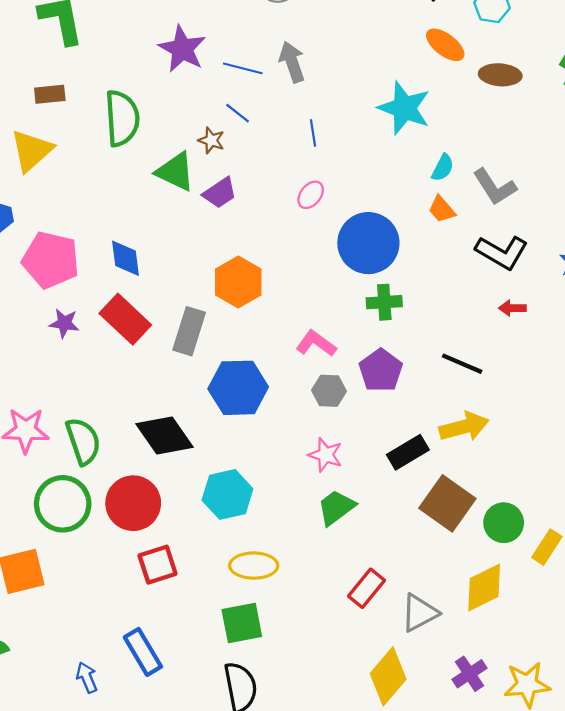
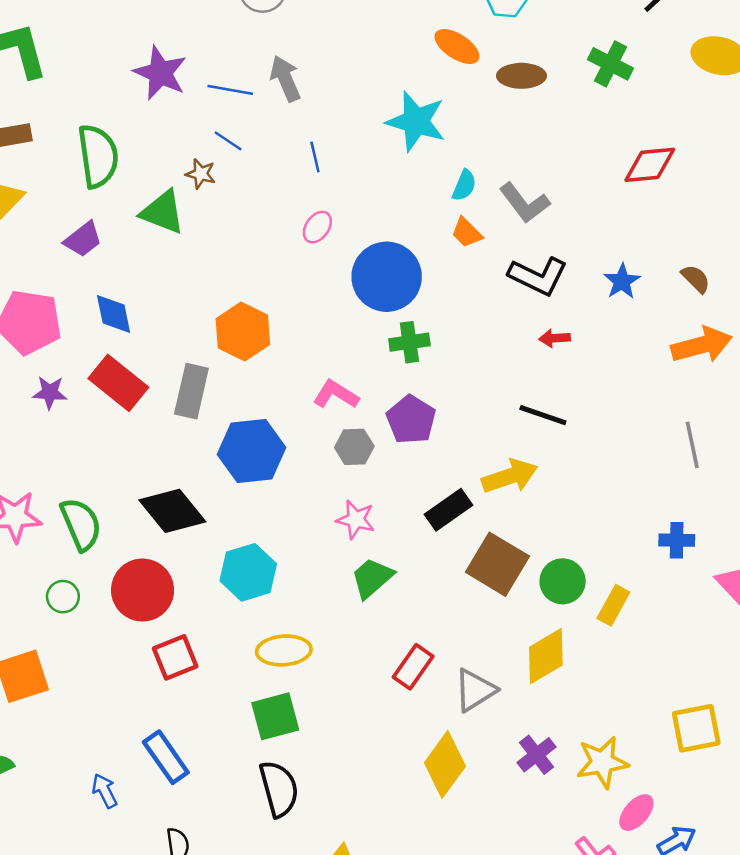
purple trapezoid: (220, 193) -> (83, 239), moved
black line: (462, 364) -> (543, 415), moved
green circle: (63, 504) -> (63, 597), size x0.5

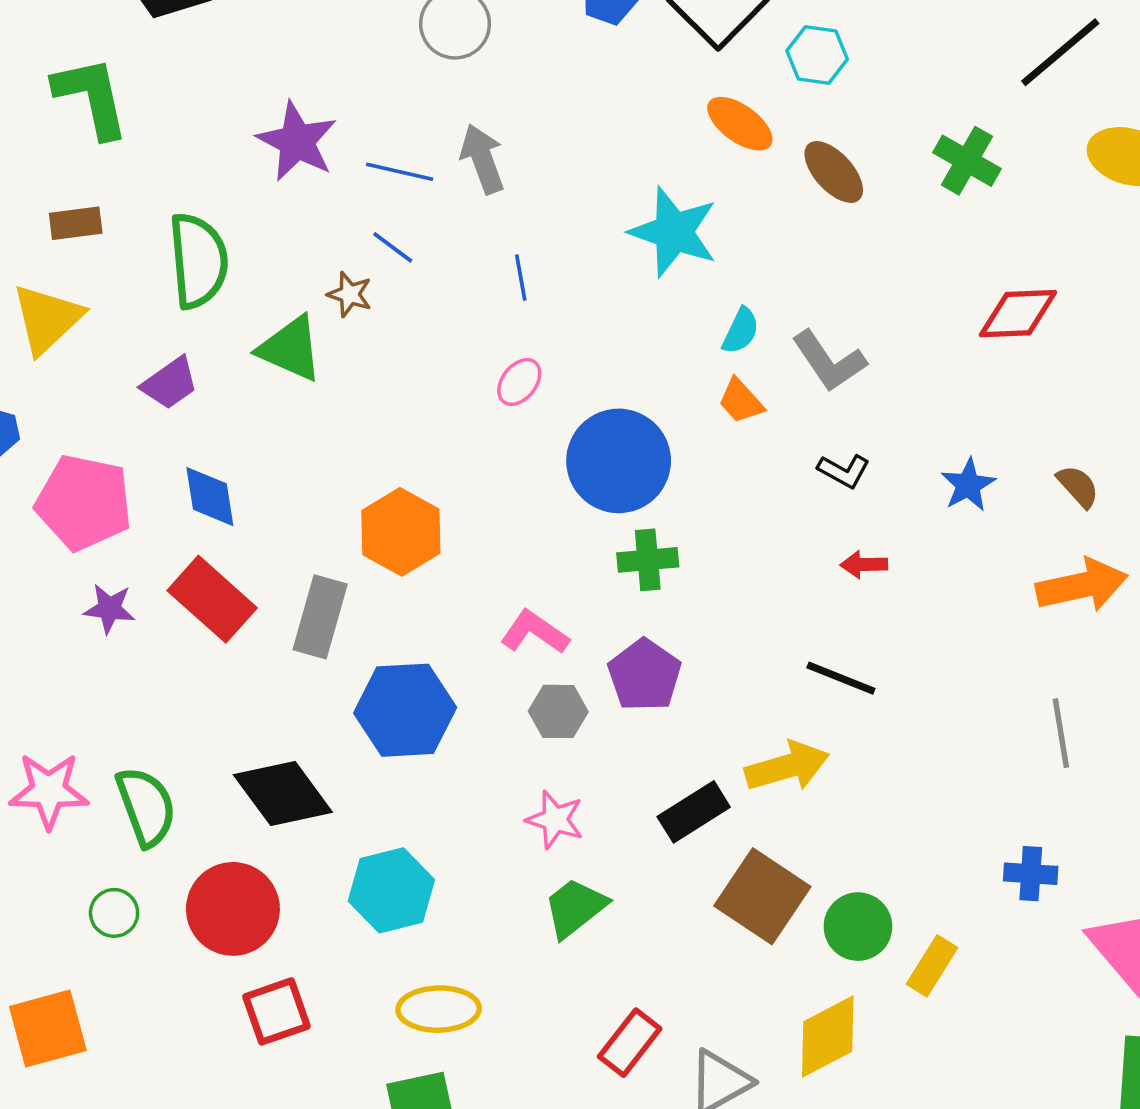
brown ellipse: (521, 76) -> (834, 172), turned 45
black L-shape: (538, 276) -> (844, 471), size x0.6

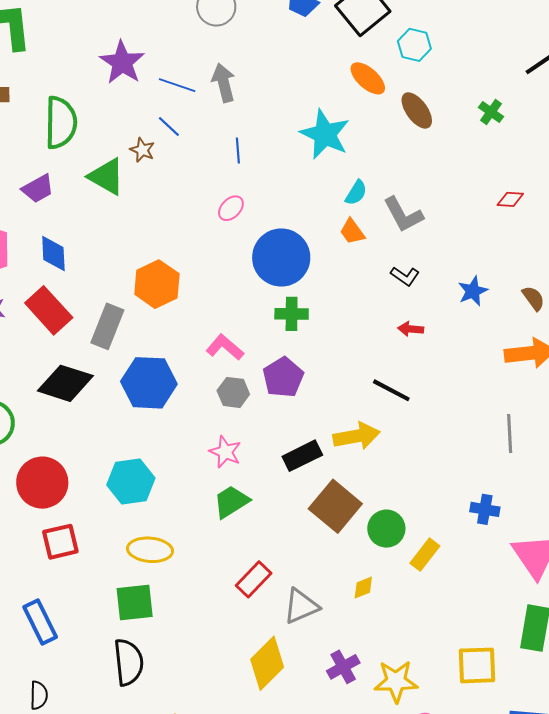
green cross: (967, 161) -> (491, 112), size x0.7
red diamond: (1018, 314) -> (510, 199), size x0.6
black diamond: (283, 793) -> (65, 383), moved, turned -42
yellow diamond: (828, 1037) -> (363, 588), size x0.5

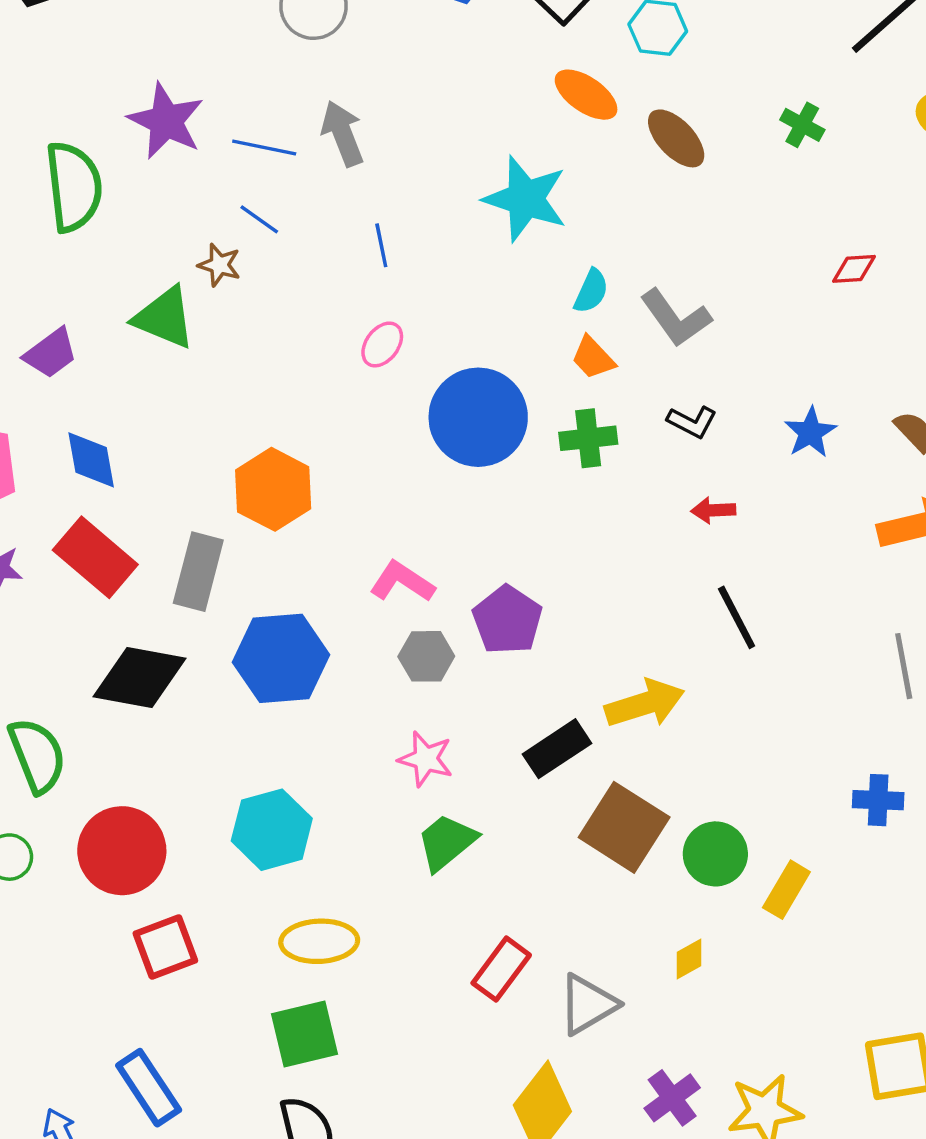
green semicircle: (61, 123) -> (74, 187), moved
green cross: (292, 314) -> (588, 438), moved
black line: (391, 390) -> (737, 617), moved, turned 42

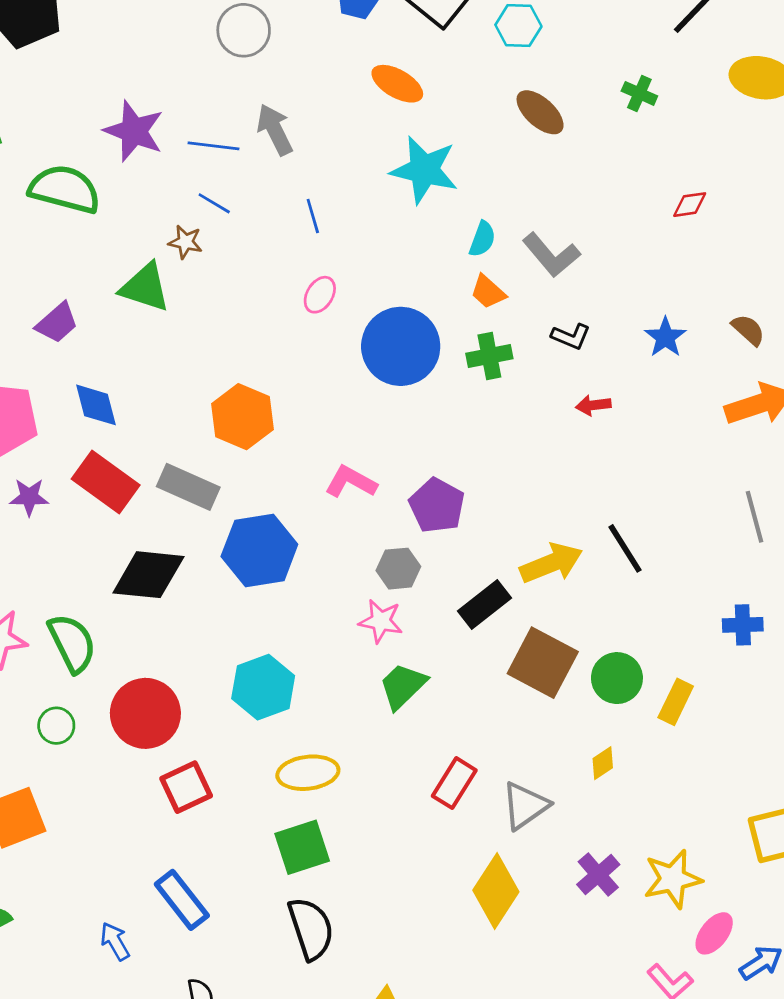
orange ellipse: (586, 95) -> (397, 84), moved
green semicircle: (74, 187) -> (65, 189), turned -64
gray rectangle: (198, 572) -> (188, 487), turned -76
black line: (737, 617) -> (625, 548), moved
gray hexagon: (426, 656) -> (398, 569), moved

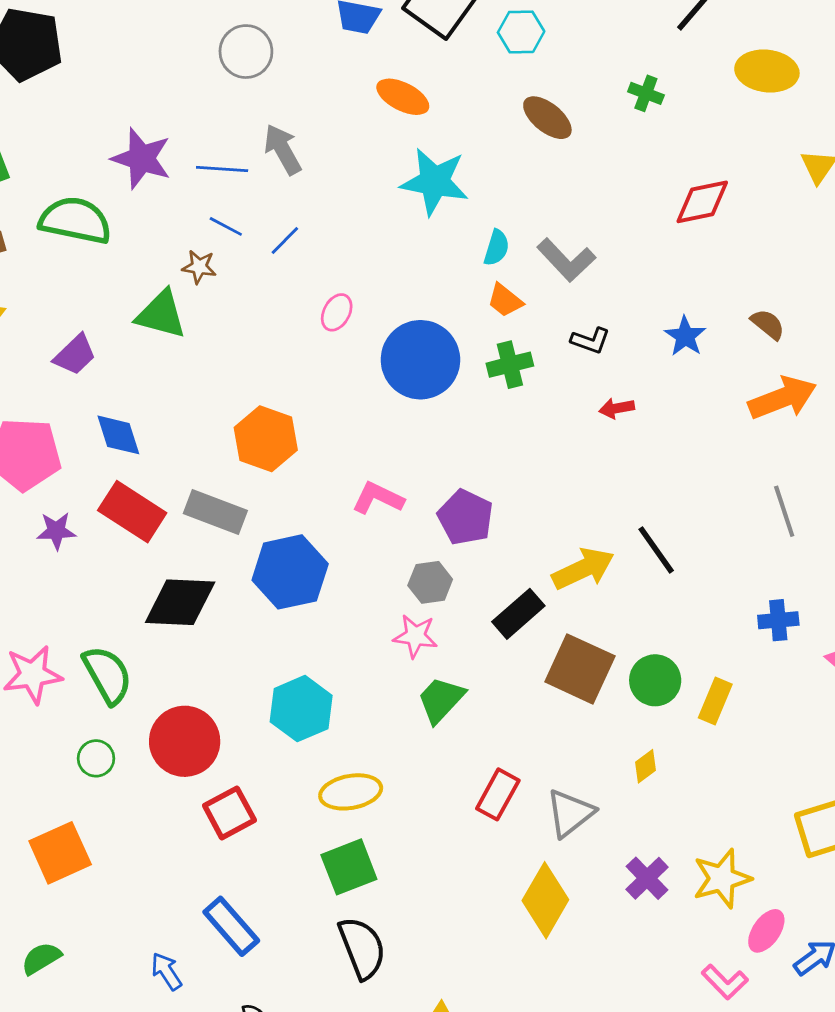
red diamond: (690, 205) -> (702, 202), size x1.6
blue line: (313, 216) -> (285, 240), moved, turned 64

